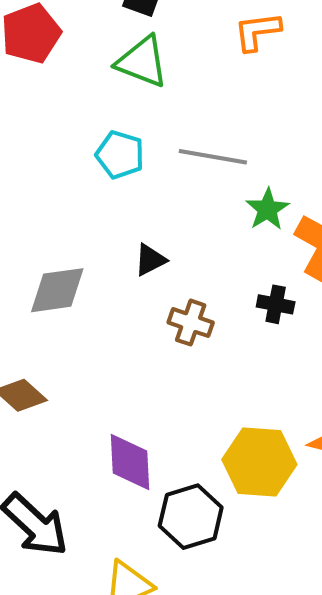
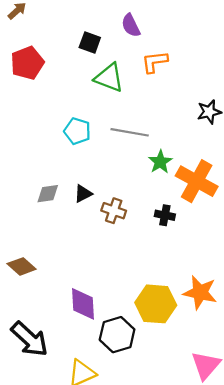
green triangle: (142, 62) -> (109, 78), moved
black triangle: (150, 260) -> (83, 194), moved
gray diamond: (57, 290) -> (48, 194), moved, size x0.7
brown cross: (191, 323) -> (114, 211), moved

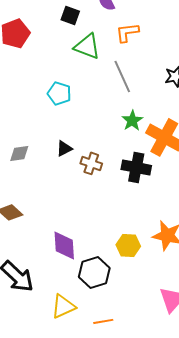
gray line: (130, 132) -> (122, 76), moved, turned 56
gray diamond: (48, 194) -> (19, 153), moved
black cross: (165, 215) -> (136, 167), size x1.6
yellow hexagon: (156, 304) -> (128, 245), size x0.7

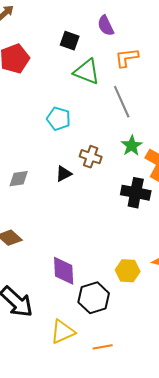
brown cross: (91, 163) -> (91, 157), moved

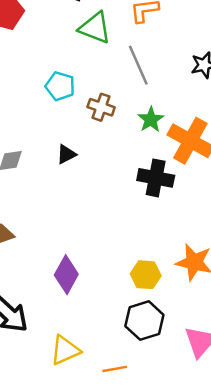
brown cross: (91, 157) -> (101, 107), moved
purple diamond: (64, 271) -> (66, 275), turned 32
black hexagon: (94, 298) -> (144, 321), moved

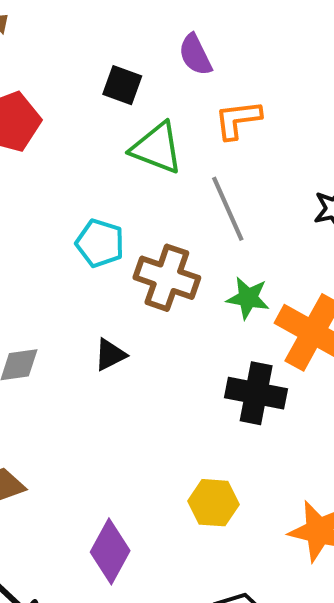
brown cross: (101, 107) -> (167, 278), size x1.4
green star: (151, 120) -> (248, 298), turned -30
yellow hexagon: (146, 275) -> (213, 503), moved

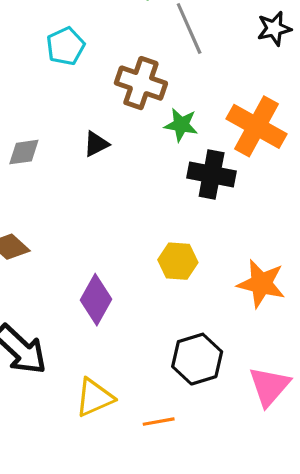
cyan pentagon: (100, 243) -> (66, 46), moved, turned 30
green star: (248, 298) -> (181, 125), moved

